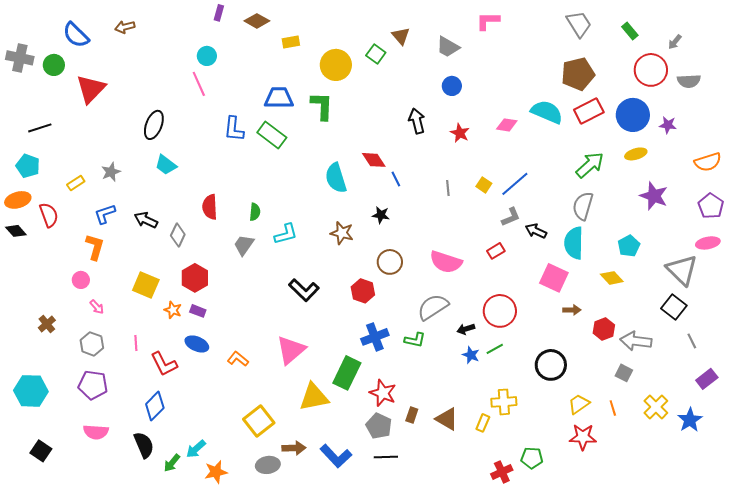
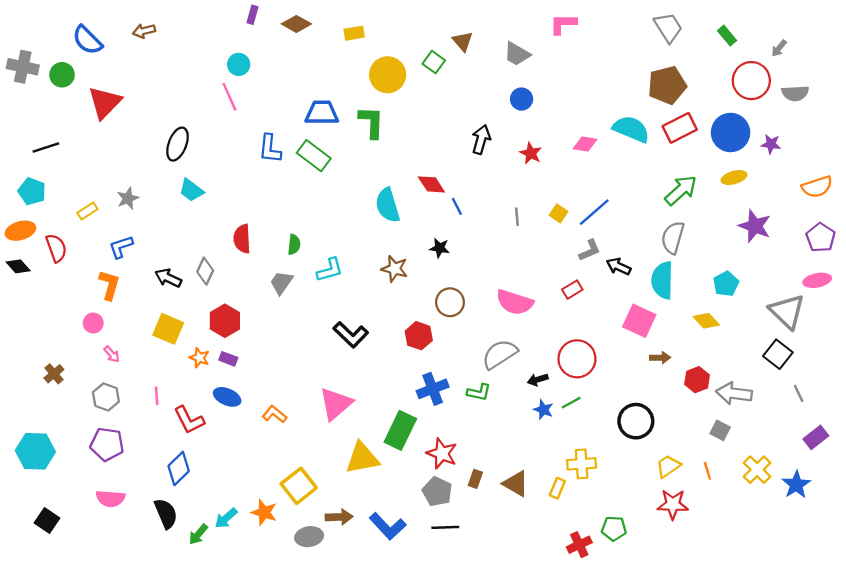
yellow rectangle: (291, 42) -> (354, 33), moved
black arrow: (417, 121) -> (481, 139), turned 30
black arrow: (146, 220) -> (168, 278), moved
orange star: (216, 472) -> (264, 512), moved, turned 30

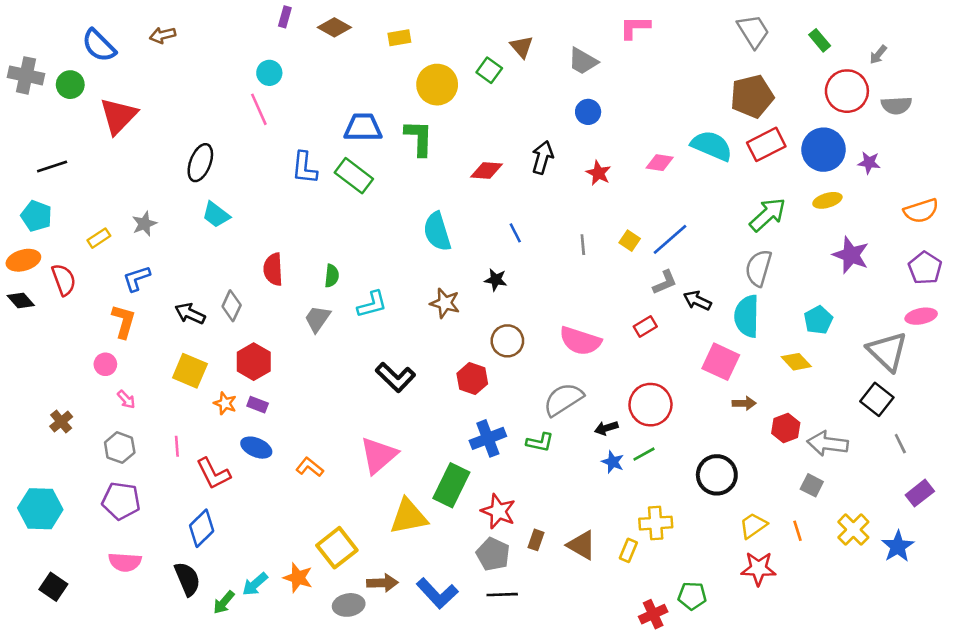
red diamond: (431, 184) -> (487, 170), moved, turned -52

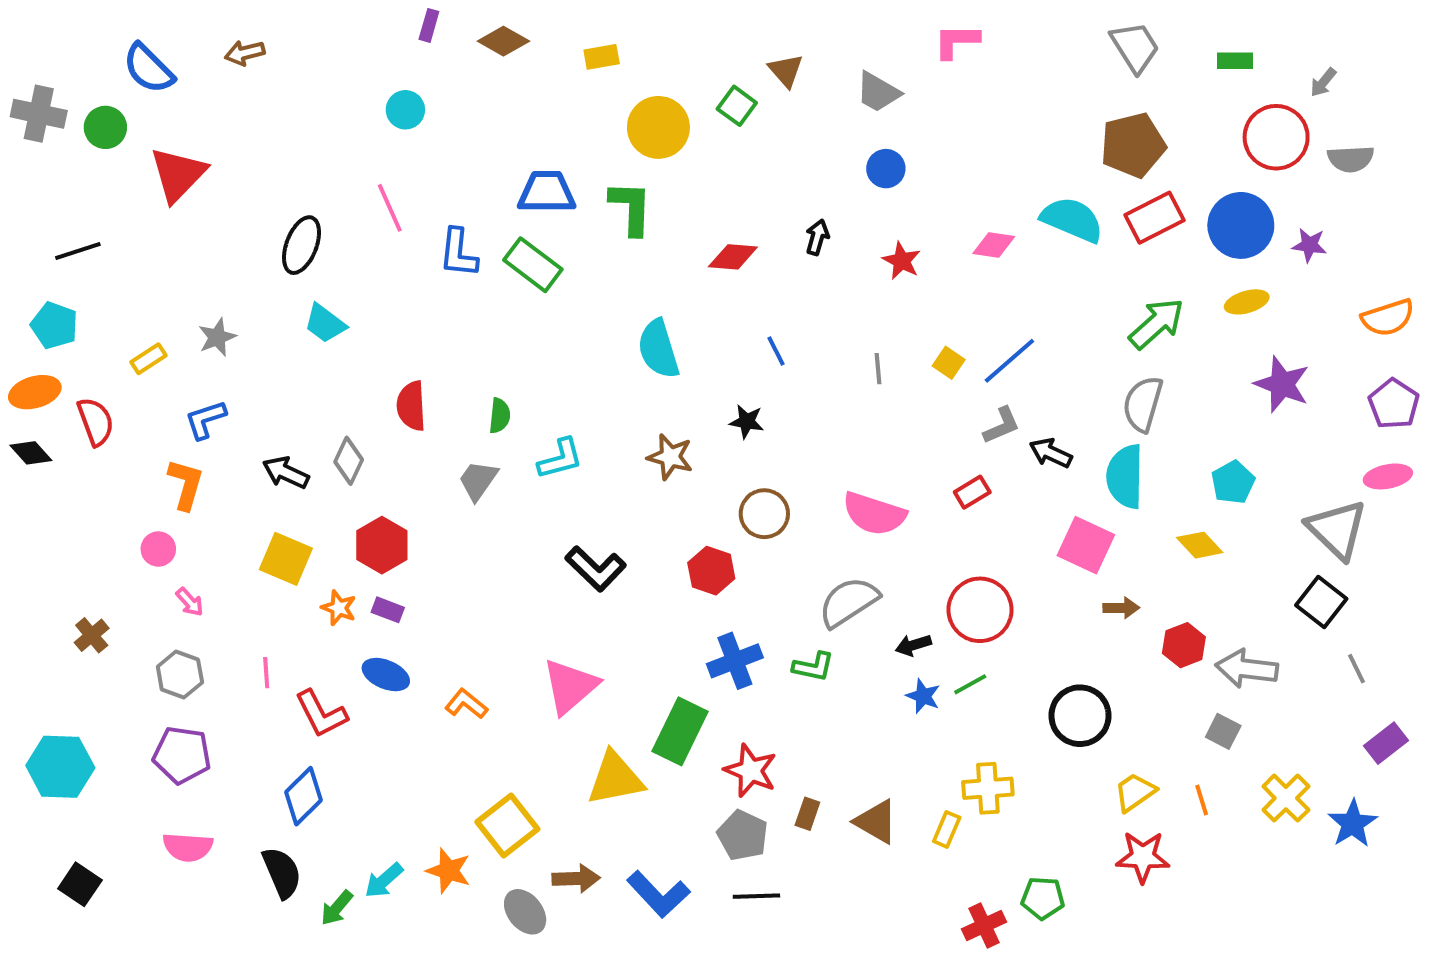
green rectangle: (820, 40) -> (1235, 61), turned -50
pink line: (259, 109) -> (390, 208), moved
black arrow: (543, 157) -> (817, 237), size x0.7
gray ellipse: (349, 605) -> (525, 912), turned 60

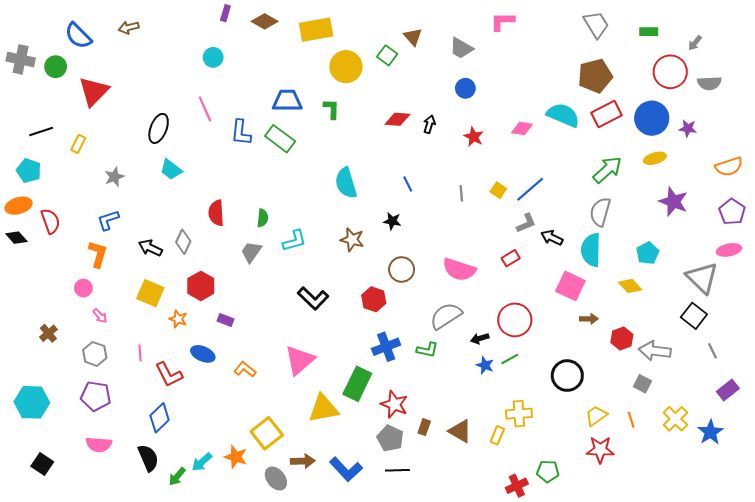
yellow rectangle: (602, 57) -> (316, 30), size x1.8
green L-shape: (631, 208) -> (332, 109), size x0.7
red diamond: (733, 257) -> (397, 119), moved
yellow rectangle: (149, 359) -> (78, 144), moved, turned -30
purple rectangle: (388, 610) -> (225, 320), moved

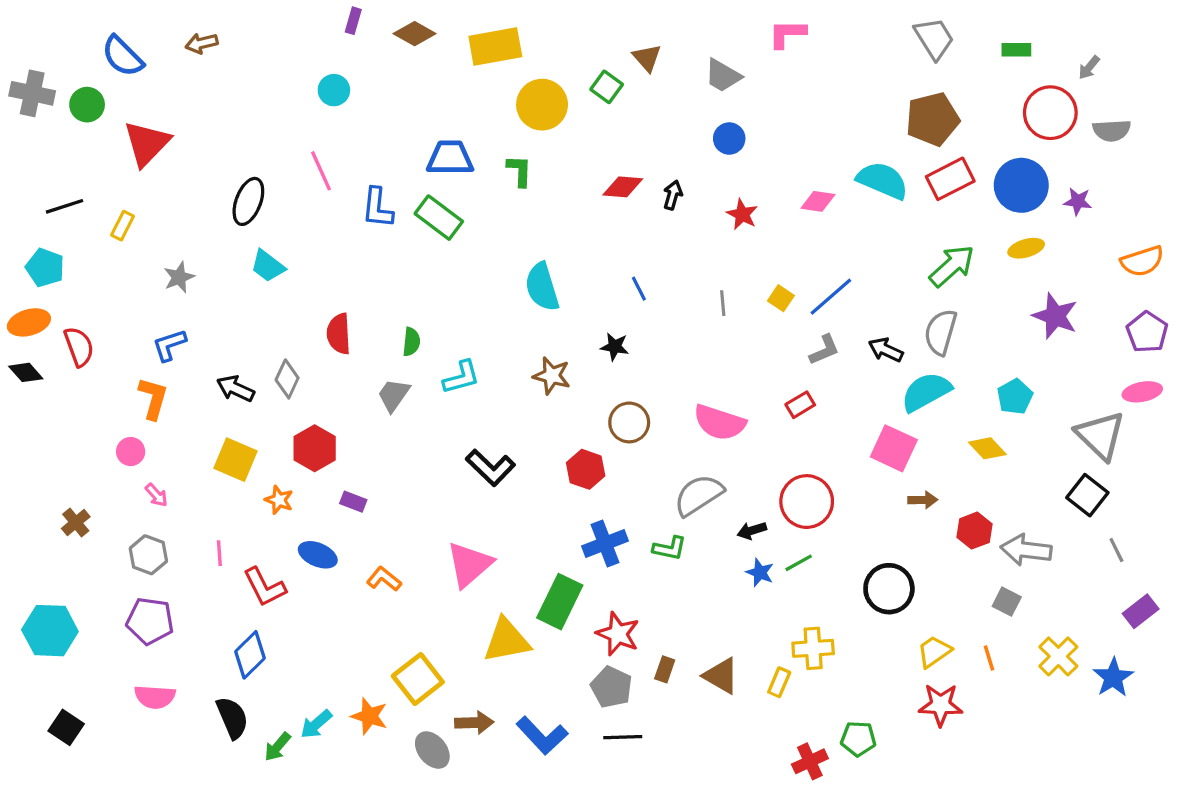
black arrow: (552, 238) -> (886, 350), moved
cyan semicircle: (591, 250) -> (926, 392), turned 60

